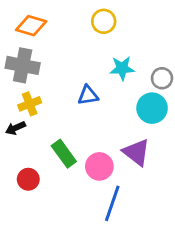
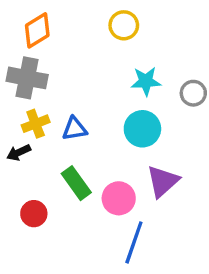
orange diamond: (31, 26) -> (37, 30), turned -48
blue triangle: (88, 95) -> (75, 129), moved
cyan circle: (152, 108) -> (142, 129), moved
purple triangle: (136, 152) -> (163, 181), turned 40

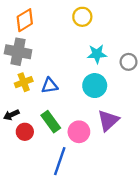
black arrow: (19, 153) -> (11, 115), moved
red circle: (34, 214) -> (25, 132), moved
blue line: (134, 242) -> (60, 161), moved

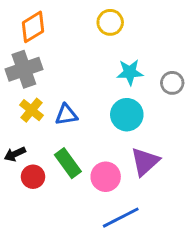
gray cross: (18, 52) -> (24, 69), turned -30
yellow cross: (24, 82) -> (31, 110), turned -30
blue line: (60, 161) -> (121, 218), moved, turned 44

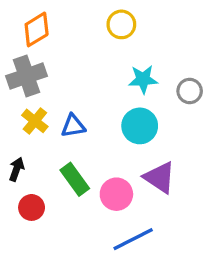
black arrow: (15, 154) -> (17, 169), turned 135
purple triangle: (145, 162) -> (160, 178), turned -44
red circle: (33, 177) -> (32, 207), moved

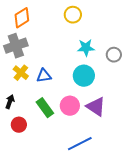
pink circle: (116, 194) -> (70, 106), moved

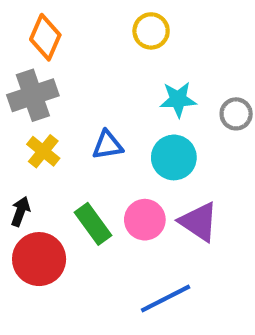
orange diamond: (22, 18) -> (45, 37), turned -35
blue triangle: (44, 76) -> (107, 145), moved
red circle: (19, 125) -> (39, 259), size x1.6

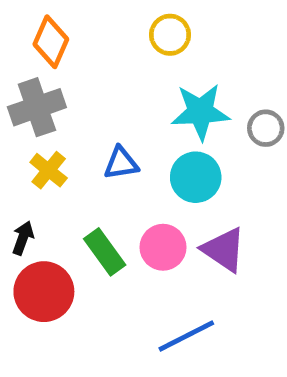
cyan star: (178, 99) -> (200, 112), size x1.4

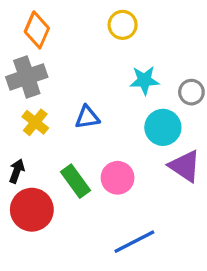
cyan star: (200, 112) -> (144, 80), size x0.7
cyan circle: (196, 177) -> (163, 127), moved
purple triangle: (224, 250) -> (185, 166), moved

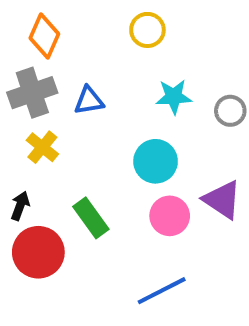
blue triangle: (87, 117) -> (89, 101), moved
cyan circle: (163, 127) -> (156, 161), moved
pink circle: (118, 178) -> (170, 216), moved

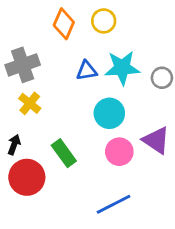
orange diamond: (44, 36) -> (64, 24), moved
cyan star: (174, 97) -> (122, 68), size x1.4
blue triangle: (89, 101) -> (87, 71), moved

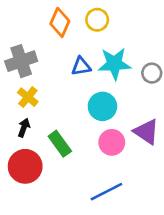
black arrow: (14, 145) -> (24, 128), moved

